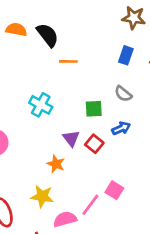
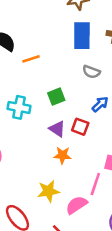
blue rectangle: (126, 55) -> (82, 36), size x1.5
green square: (94, 109) -> (56, 97), moved
orange star: (56, 164) -> (62, 155), moved

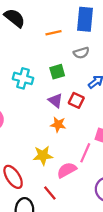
orange line: (31, 59) -> (54, 33), moved
gray semicircle: (91, 72) -> (81, 53), moved, turned -42

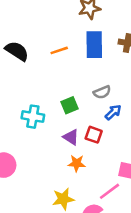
orange line: (54, 33) -> (59, 50), moved
gray semicircle: (81, 53) -> (102, 92), moved
pink line: (85, 153) -> (110, 191), turned 36

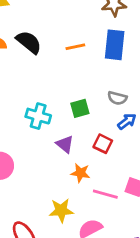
gray semicircle: (102, 92) -> (117, 98), turned 30
purple triangle: (71, 137) -> (65, 144), moved
pink line: (110, 191) -> (105, 194), moved, turned 45

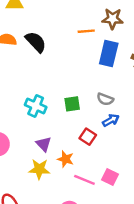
orange line: (75, 47) -> (86, 31), moved
purple triangle: (65, 144) -> (44, 144), moved
yellow star: (61, 210) -> (39, 169), moved

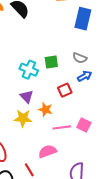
cyan cross: (36, 106) -> (29, 70), moved
red square: (88, 137) -> (65, 90), turned 32
pink line: (84, 180) -> (62, 127), turned -30

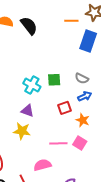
purple triangle: (27, 97) -> (27, 111), turned -32
orange star: (45, 110) -> (83, 120), moved

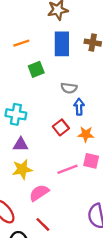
orange line: (71, 21) -> (21, 43), moved
green square: (54, 80) -> (36, 69), moved
blue arrow: (85, 96) -> (79, 107), turned -48
pink semicircle: (42, 165) -> (39, 193), moved

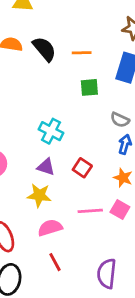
red square: (61, 127) -> (82, 168), moved, turned -35
red line: (43, 224) -> (55, 262), moved

